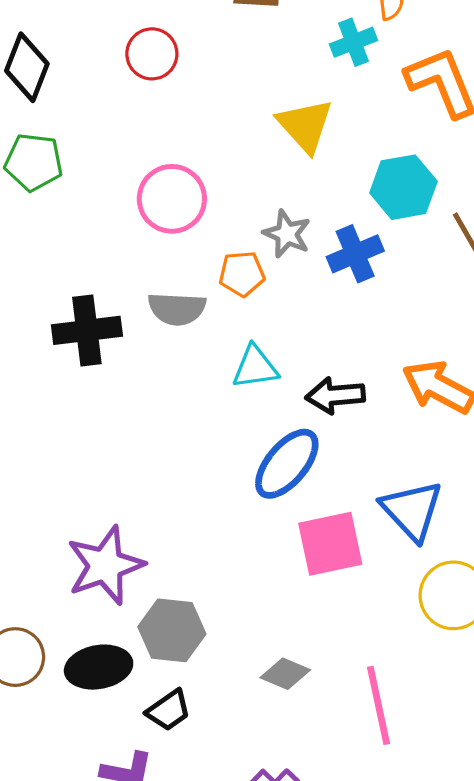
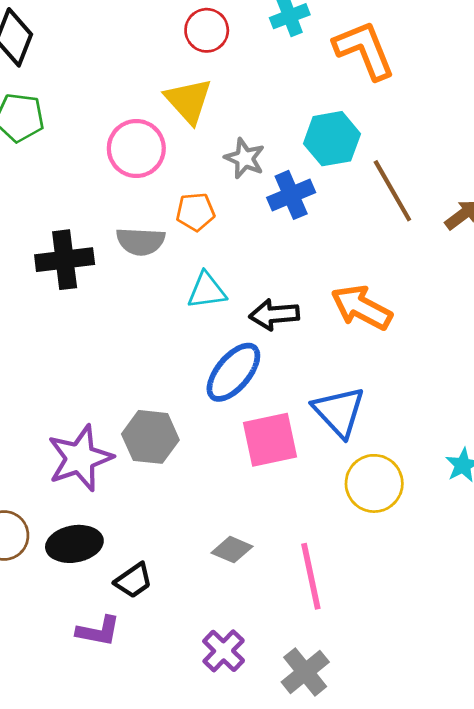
red circle: (152, 54) -> (207, 30), moved
yellow triangle: (305, 126) -> (188, 101), moved
gray star: (287, 234) -> (245, 158), moved
gray hexagon: (172, 630) -> (150, 437), moved

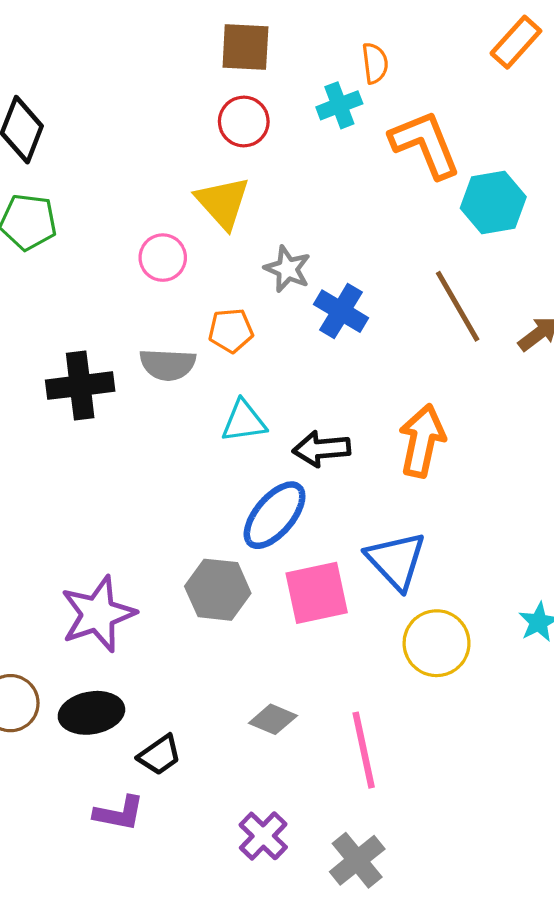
cyan hexagon: (332, 139) -> (493, 203), moved
pink circle: (136, 148) -> (163, 258), size x0.7
blue cross: (291, 195) -> (341, 311), turned -36
orange arrow: (361, 308) -> (422, 441), turned 74
gray hexagon: (150, 437) -> (218, 590), moved

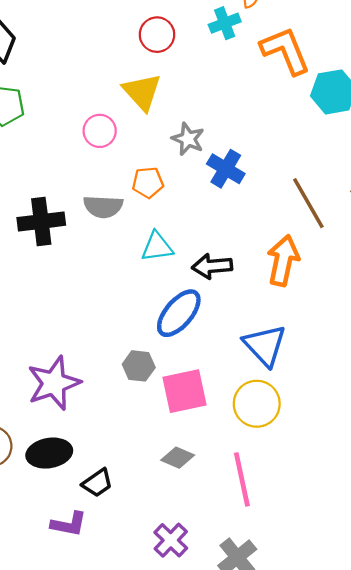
brown line: (458, 306) -> (308, 203), moved
gray hexagon: (218, 590) -> (139, 366), size x0.7
pink square: (317, 593) -> (185, 391), moved
yellow circle: (437, 643) -> (257, 404), moved

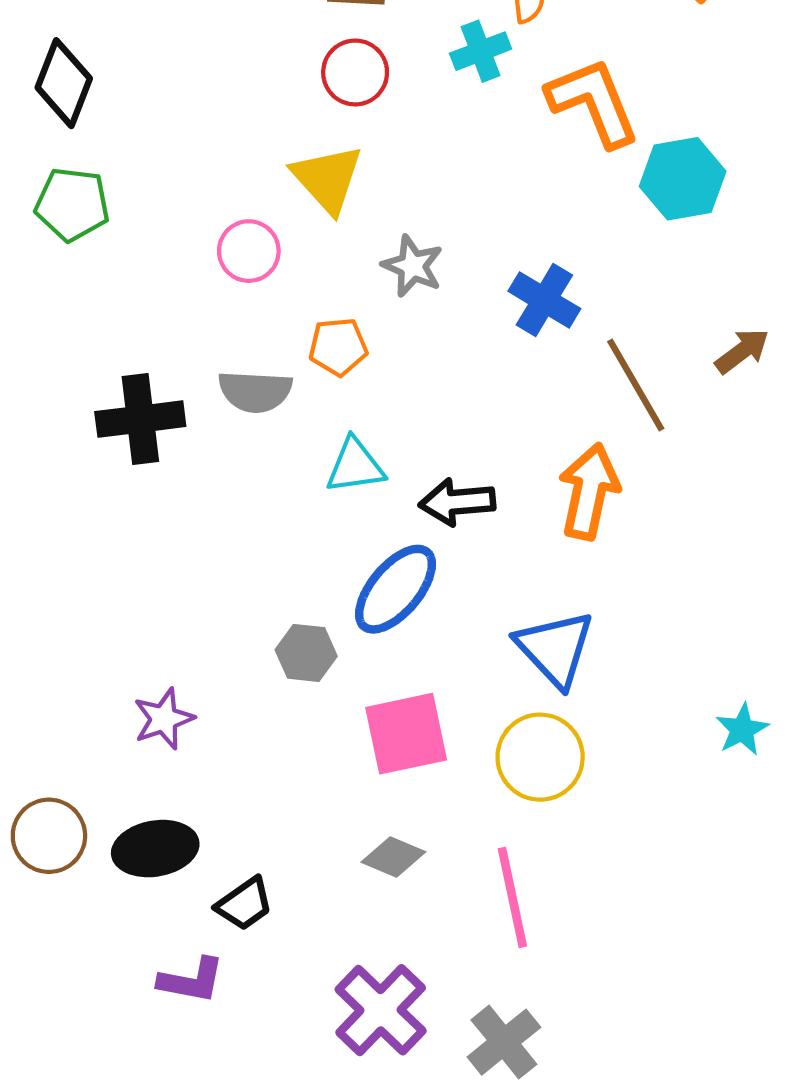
blue cross: (226, 169) -> (544, 300), moved
gray hexagon: (139, 366) -> (306, 653), moved
purple star: (54, 383) -> (164, 719), size x0.6
purple cross: (171, 540) -> (381, 1010), size x1.4

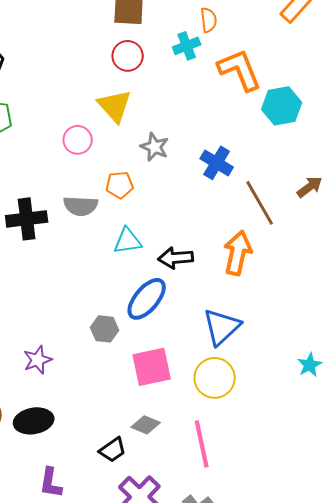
blue triangle: (555, 649) -> (222, 327), turned 30
black trapezoid: (245, 904) -> (113, 450), moved
purple L-shape: (191, 980) -> (51, 483), turned 88

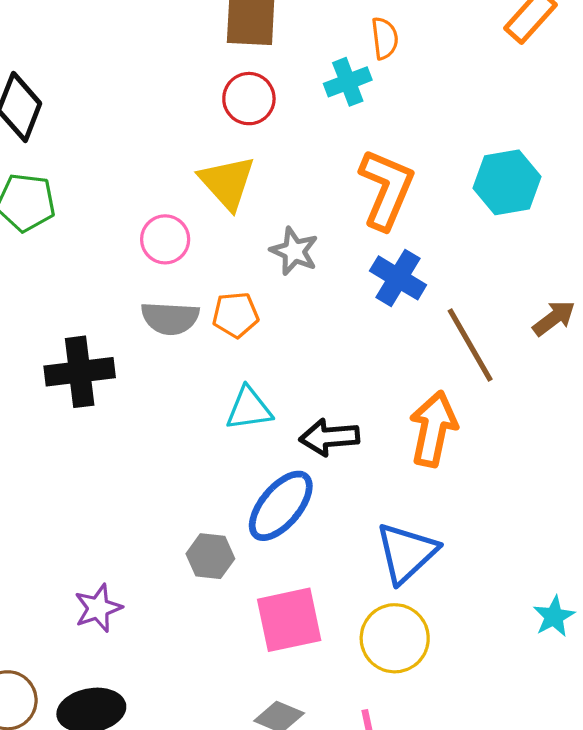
orange L-shape: (240, 70) -> (386, 189), moved, turned 45
gray semicircle: (81, 206) -> (170, 318), moved

